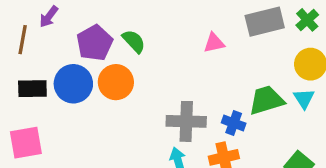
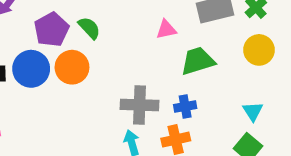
cyan triangle: (304, 98) -> (253, 111), moved
green trapezoid: (266, 100) -> (198, 61), moved
blue cross: (234, 123) -> (185, 107), turned -30

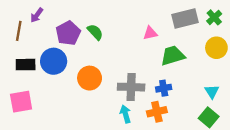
orange circle: (72, 67) -> (90, 78), moved

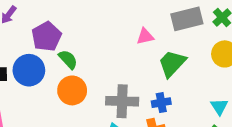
green semicircle: (95, 32) -> (68, 59), moved
green trapezoid: (173, 56) -> (172, 63), turned -30

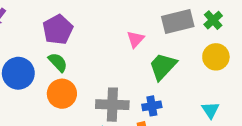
purple pentagon: (46, 36) -> (58, 30), moved
pink triangle: (145, 36) -> (136, 39), turned -36

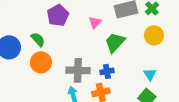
purple pentagon: (58, 30) -> (58, 15), moved

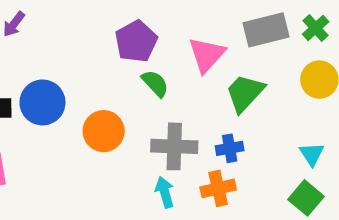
pink triangle: (95, 22) -> (207, 55), size x1.5
green semicircle: (38, 39) -> (155, 83), moved

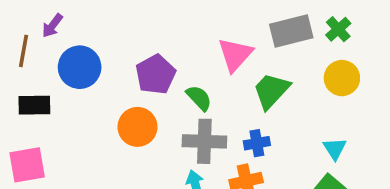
purple pentagon: (136, 41) -> (156, 74), moved
green semicircle: (155, 83) -> (199, 98), moved
blue circle: (42, 102) -> (80, 67), moved

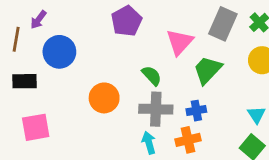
gray rectangle: (291, 31) -> (223, 24), turned -52
purple pentagon: (156, 74) -> (126, 21), moved
pink square: (27, 165) -> (36, 127), moved

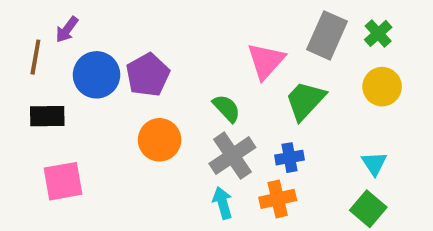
purple pentagon: (126, 21) -> (148, 75), moved
gray cross: (156, 109) -> (232, 156), turned -36

